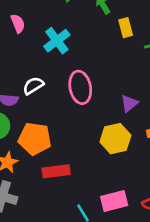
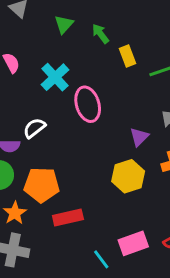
pink ellipse: (80, 87) -> (88, 104), moved

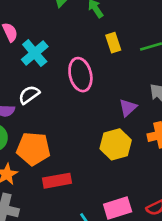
yellow rectangle: (127, 56) -> (113, 43), moved
cyan cross: (55, 77) -> (35, 53), moved

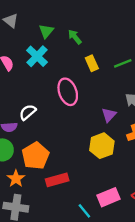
cyan cross: (35, 53) -> (37, 56), moved
orange pentagon: (33, 149) -> (35, 156), turned -30

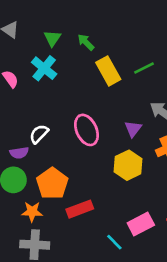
yellow rectangle: (92, 63) -> (108, 71), size x1.5
pink ellipse: (68, 92) -> (86, 130), moved
orange star: (16, 179) -> (32, 212), turned -30

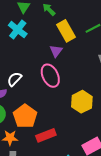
purple triangle: (133, 129) -> (56, 51), moved

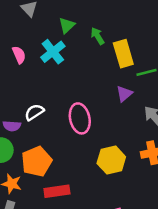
yellow rectangle: (66, 31) -> (123, 54), moved
purple triangle: (56, 51) -> (124, 94), moved

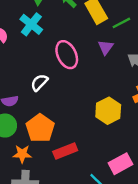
white semicircle: (34, 112) -> (39, 83), moved
pink ellipse: (80, 118) -> (67, 55), moved

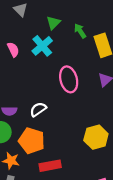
white semicircle: (39, 83) -> (38, 109), moved
orange pentagon: (40, 128) -> (32, 141), turned -30

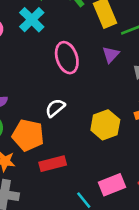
white semicircle: (38, 109) -> (55, 108), moved

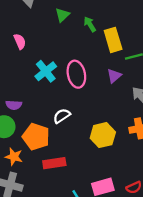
cyan cross: (32, 20) -> (46, 71), moved

